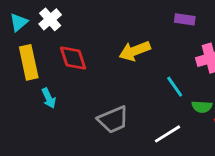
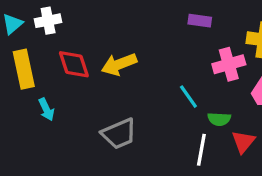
white cross: (50, 19) -> (48, 21), turned 30
yellow arrow: (135, 51) -> (119, 64), moved
white line: (168, 134) -> (201, 150), moved, turned -48

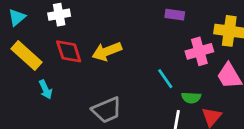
white cross: (48, 21) -> (59, 15), moved
yellow rectangle: (24, 69) -> (26, 55), turned -36

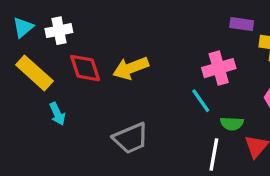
white cross: (59, 15) -> (59, 31), moved
purple rectangle: (175, 15) -> (242, 24), moved
pink cross: (199, 51) -> (219, 68), moved

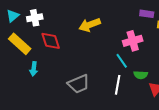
yellow arrow: (131, 68) -> (90, 25), moved
cyan arrow: (57, 114) -> (34, 69), turned 32
white line: (214, 154) -> (118, 85), moved

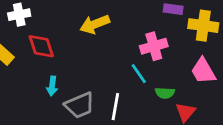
cyan arrow: (34, 69) -> (52, 86), moved
white line: (118, 85) -> (115, 107), moved

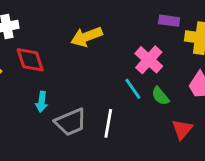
pink cross: (154, 46) -> (149, 60), turned -32
green semicircle: (165, 93) -> (160, 96), moved, turned 48

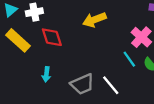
cyan arrow: (42, 102) -> (46, 74), moved
white line: (108, 123) -> (111, 85), turned -50

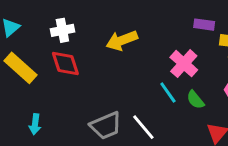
white cross: (34, 12) -> (62, 30), moved
cyan arrow: (46, 74) -> (35, 124), moved

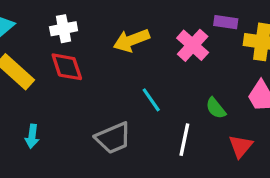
pink cross: (184, 64) -> (193, 45), moved
cyan line: (168, 92) -> (151, 100), moved
white line: (143, 127) -> (184, 140), moved, turned 52

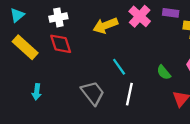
pink cross: (193, 45) -> (140, 16), moved
gray trapezoid: (113, 138) -> (93, 93), turned -105
white line: (184, 140) -> (129, 94), moved

